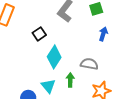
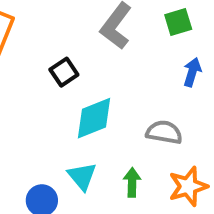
cyan diamond: (54, 57) -> (94, 118), turned 35
green arrow: (70, 80) -> (132, 182), moved

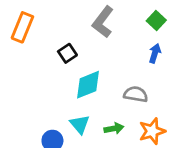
green square: (178, 22) -> (156, 21), moved, turned -30
green arrow: (132, 182) -> (114, 128), turned 78

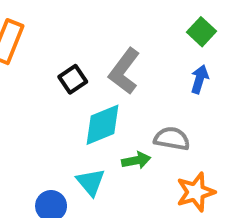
gray L-shape: (103, 22) -> (124, 71), moved
green arrow: (114, 128) -> (136, 160), moved

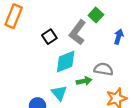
green square: (202, 32) -> (96, 15), moved

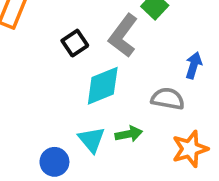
blue arrow: (119, 37) -> (194, 65), moved
green arrow: (84, 81) -> (129, 134), moved

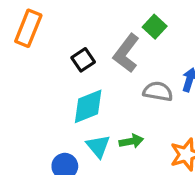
cyan diamond: (103, 86) -> (88, 106), moved
gray semicircle: (168, 99) -> (158, 91), moved

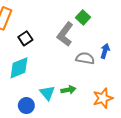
black square: (83, 60) -> (25, 38), moved
cyan diamond: (88, 106) -> (19, 68), moved

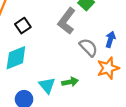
gray semicircle: (85, 58) -> (88, 47), turned 36
orange star: (103, 98) -> (108, 68), moved

